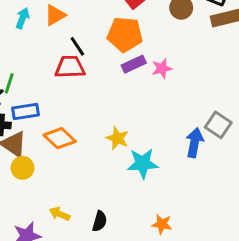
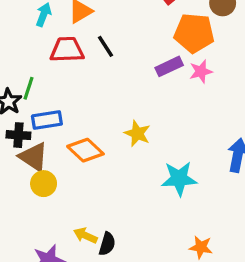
orange pentagon: (125, 34) -> (194, 33), moved
red trapezoid: (70, 67) -> (67, 50), moved
yellow star: (117, 138) -> (137, 133), moved
black semicircle: (100, 221) -> (107, 244), moved

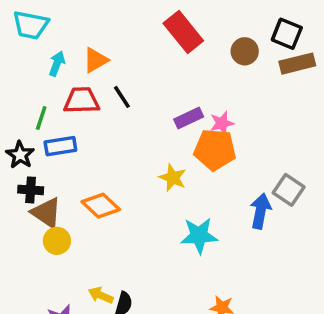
orange pentagon: (194, 33) -> (215, 150), moved
green line: (28, 88) -> (41, 118), moved
blue rectangle: (47, 120) -> (60, 146), moved
yellow star: (137, 133) -> (173, 178), moved

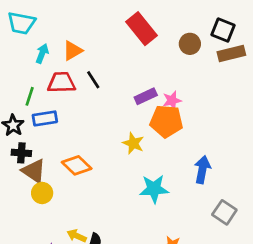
gray square: (289, 190) -> (224, 212), moved

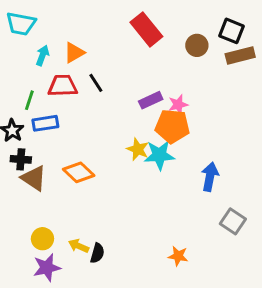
cyan star: (154, 189) -> (159, 155), moved
yellow circle: (42, 193) -> (42, 239), moved

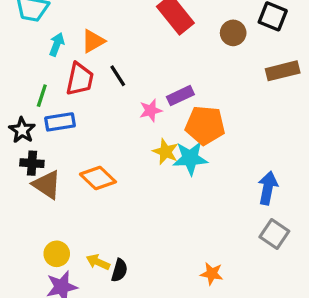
brown rectangle: (240, 55) -> (283, 71), moved
red trapezoid: (63, 86) -> (80, 79), turned 104
pink star: (178, 105) -> (151, 110), moved
blue arrow: (210, 177) -> (268, 188), moved

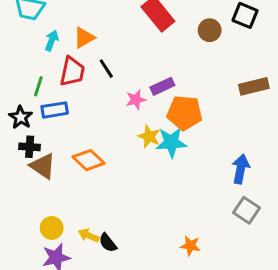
brown rectangle: (283, 71) -> (254, 86), moved
black semicircle: (119, 270) -> (108, 243), turned 126

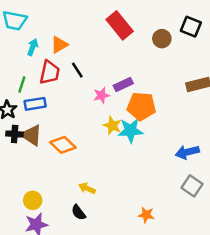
brown triangle: (43, 166) -> (31, 135), moved
blue arrow: (241, 169) -> (187, 152), turned -115
yellow arrow: (89, 235) -> (87, 188), moved

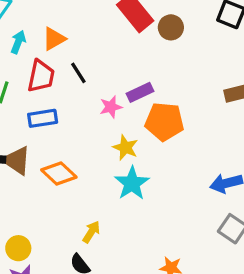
brown circle: (162, 39) -> (171, 27), moved
blue rectangle: (35, 104) -> (43, 118), moved
cyan star: (130, 130) -> (132, 183), moved, turned -30
yellow arrow: (87, 188) -> (91, 232), turned 98

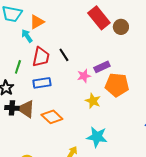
orange triangle: (54, 39) -> (37, 22), moved
cyan arrow: (18, 42) -> (27, 36), turned -56
cyan star: (132, 183) -> (97, 137), moved, turned -30

